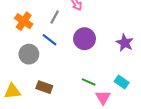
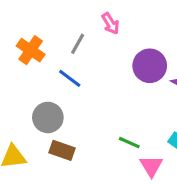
purple circle: (85, 39) -> (150, 66), moved
gray circle: (29, 54) -> (48, 117), moved

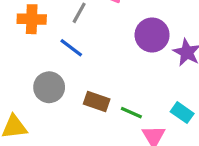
orange cross: (31, 50) -> (32, 19), turned -32
brown rectangle: (62, 150) -> (97, 101), moved

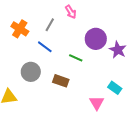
orange cross: (32, 19) -> (20, 29), turned 30
green line: (131, 113) -> (76, 58), moved

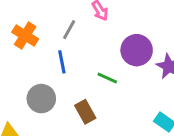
blue line: (45, 47) -> (62, 62), turned 42
brown rectangle: (61, 81) -> (85, 112), turned 42

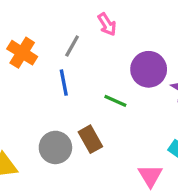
gray circle: (41, 99) -> (55, 147), moved

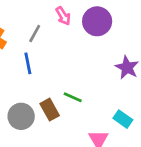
purple circle: (149, 69) -> (97, 21), moved
green line: (115, 101) -> (73, 97), moved

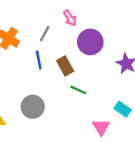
purple circle: (97, 21) -> (90, 42), moved
brown rectangle: (50, 110) -> (65, 66), moved

